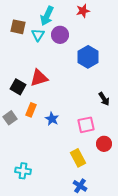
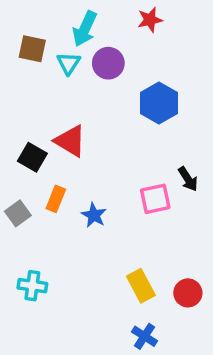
red triangle: (39, 78) -> (70, 141), turned 48
pink square: (86, 125) -> (155, 199), moved
red circle: (104, 144) -> (188, 293), moved
cyan cross: (23, 171) -> (32, 286), moved

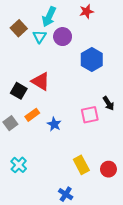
brown square: (32, 49) -> (19, 28), turned 35
orange rectangle: (56, 199) -> (32, 115), turned 32
cyan cross: (32, 286) -> (19, 165), turned 35
blue cross: (144, 336) -> (66, 194), moved

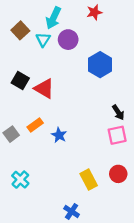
black square: (19, 91) -> (20, 81), moved
pink square: (90, 115) -> (117, 135), moved
red circle: (108, 169) -> (118, 174), moved

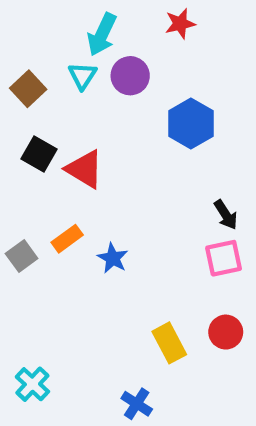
brown square: (20, 30) -> (28, 89), moved
cyan cross: (20, 180) -> (32, 384), moved

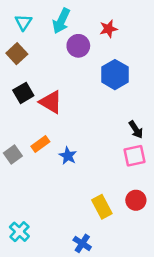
red star: (180, 24) -> (108, 29), moved
cyan triangle: (82, 76) -> (23, 22), moved
black square: (39, 154) -> (23, 93), turned 30

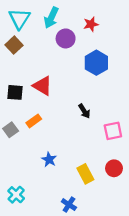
cyan triangle: (23, 22) -> (19, 19), size x1.5
black square: (23, 93) -> (15, 92), moved, turned 35
black arrow: (136, 130) -> (84, 111), moved
blue star: (68, 156) -> (49, 159), moved

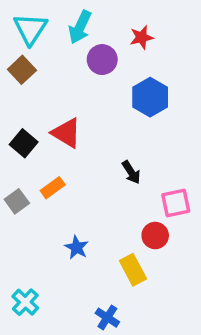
black square: (15, 92) -> (24, 143), turned 35
red circle: (114, 168) -> (155, 236), moved

